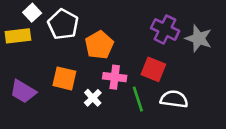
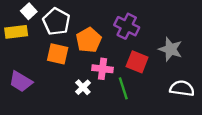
purple cross: (165, 29) -> (127, 26), moved
gray star: (199, 38) -> (170, 49), moved
orange square: (64, 78) -> (58, 54), moved
white semicircle: (174, 99) -> (182, 88), moved

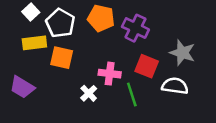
yellow rectangle: (16, 32) -> (34, 43), moved
orange pentagon: (89, 40) -> (101, 18), moved, turned -30
white semicircle: (182, 88) -> (175, 86), moved

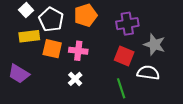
orange pentagon: (101, 18) -> (86, 15), turned -30
purple cross: (135, 28) -> (127, 24), moved, turned -35
pink cross: (110, 74) -> (78, 51), moved
green line: (132, 95) -> (121, 88), moved

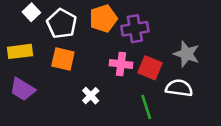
purple cross: (127, 24) -> (135, 29), moved
yellow rectangle: (29, 36) -> (20, 51), moved
pink cross: (78, 51) -> (121, 64), moved

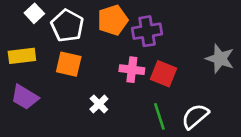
gray star: (187, 54) -> (220, 59), moved
white semicircle: (179, 88) -> (195, 116), moved, turned -48

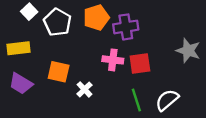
orange square: (69, 64) -> (59, 72), moved
red square: (164, 74) -> (140, 64), turned -30

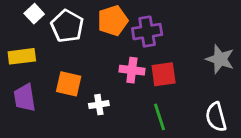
purple trapezoid: (21, 84) -> (25, 98), turned 50
white cross: (85, 89) -> (99, 105), turned 35
white semicircle: (167, 100) -> (216, 117), moved, turned -65

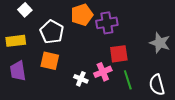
white pentagon: (67, 26) -> (52, 32), moved
pink cross: (132, 70) -> (103, 72), moved, turned -30
white cross: (99, 105) -> (81, 79), moved, turned 32
green line: (159, 117) -> (128, 80), moved

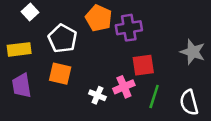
orange pentagon: (82, 15) -> (99, 18), turned -30
green line: (128, 80) -> (154, 96), turned 36

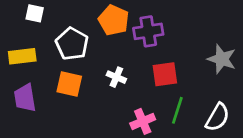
white square: (30, 12) -> (35, 13), turned -35
pink cross: (124, 87) -> (143, 121), moved
white cross: (97, 95) -> (116, 77), moved
white semicircle: (189, 102) -> (218, 117), turned -135

